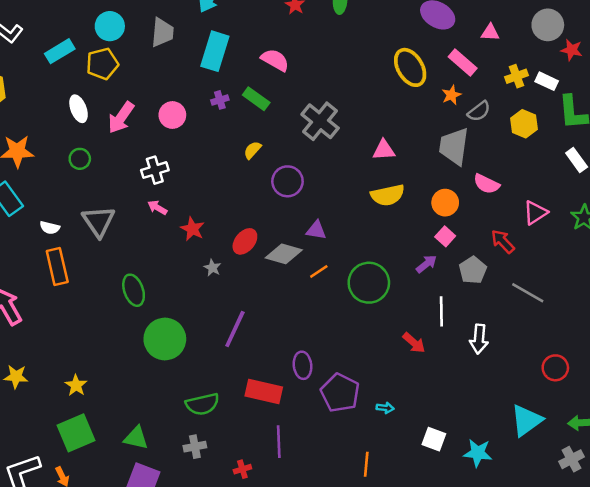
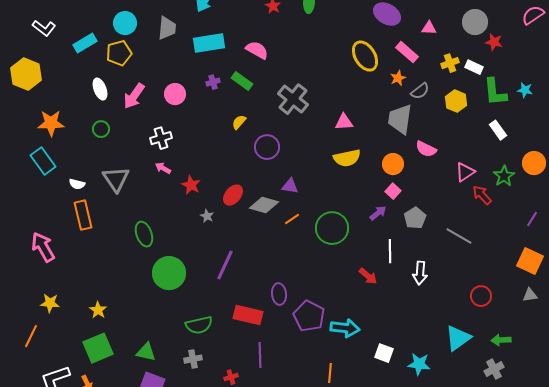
cyan rectangle: (215, 51) -> (209, 43), turned 64
red arrow: (503, 241) -> (482, 195), moved
cyan arrow: (385, 408) -> (345, 328), size x2.0

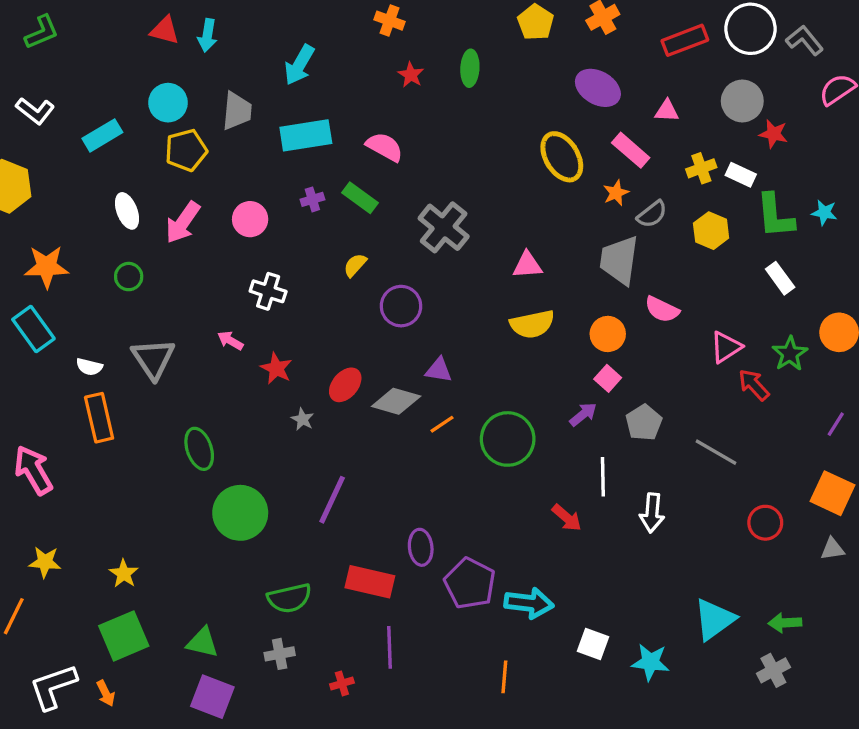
yellow pentagon: (119, 53) -> (186, 150), moved
white cross: (161, 138) -> (268, 291), moved, turned 35
red circle: (481, 296) -> (765, 523), moved

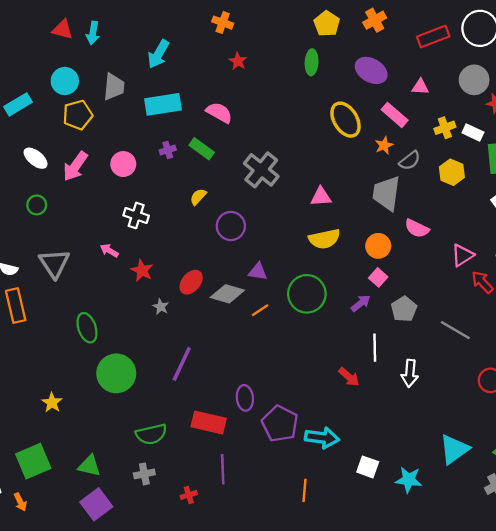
green ellipse: (470, 68) -> (312, 62), moved
white ellipse: (127, 211) -> (36, 158), turned -30
green circle: (508, 439) -> (307, 294), moved
yellow star: (124, 574) -> (52, 403), moved
purple square: (212, 697) -> (96, 504), turned 32

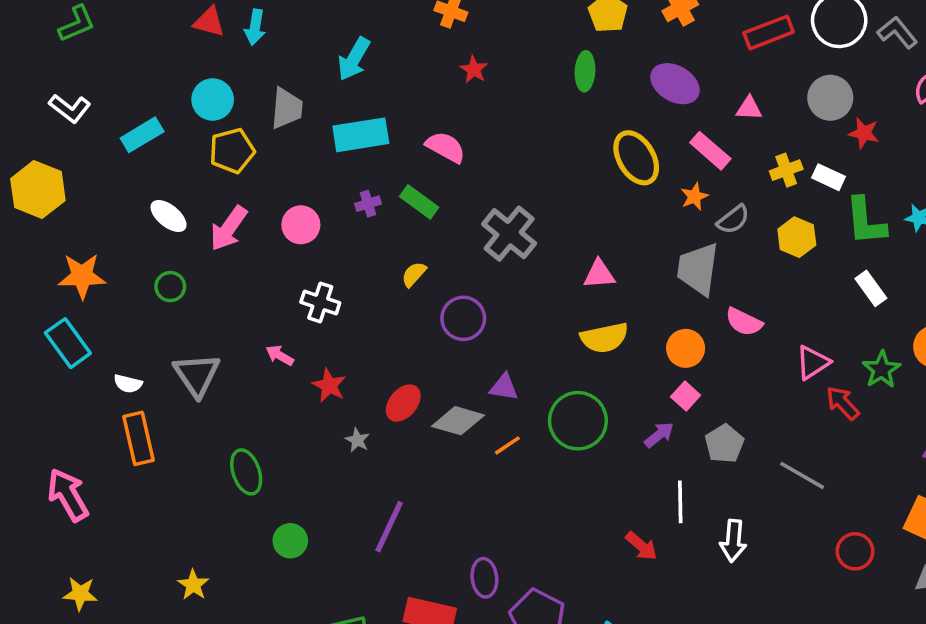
green circle: (116, 373) -> (290, 541), size x0.6

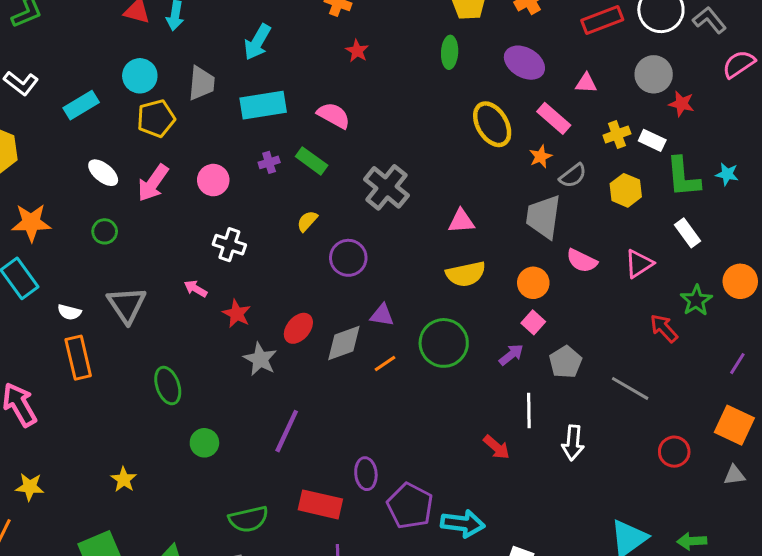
pink triangle: (813, 362) -> (639, 264), moved
gray diamond: (458, 421) -> (344, 343), turned -36
gray star: (357, 440) -> (260, 359), size x1.6

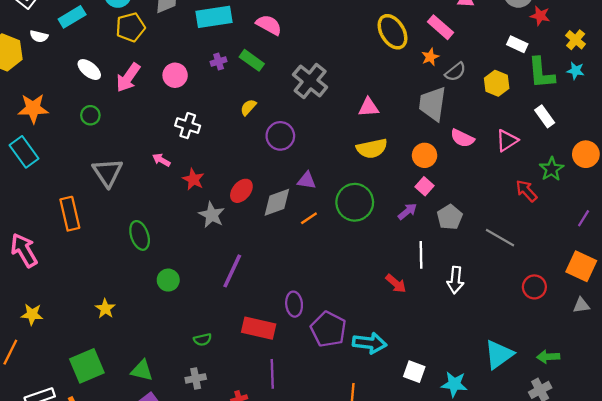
yellow cross: (617, 135) -> (576, 40), moved, turned -30
white semicircle: (69, 312) -> (39, 36), moved
green semicircle: (248, 519) -> (203, 340), size x0.6

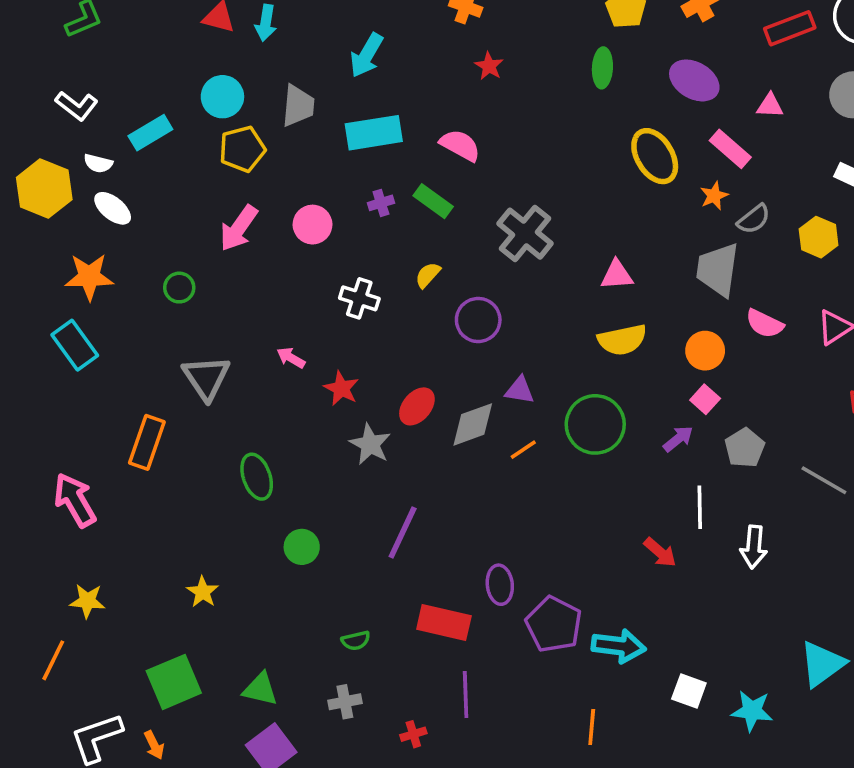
white ellipse: (89, 70) -> (113, 208), moved
white cross: (188, 126) -> (359, 298), moved
orange rectangle: (70, 214) -> (147, 442), turned 32

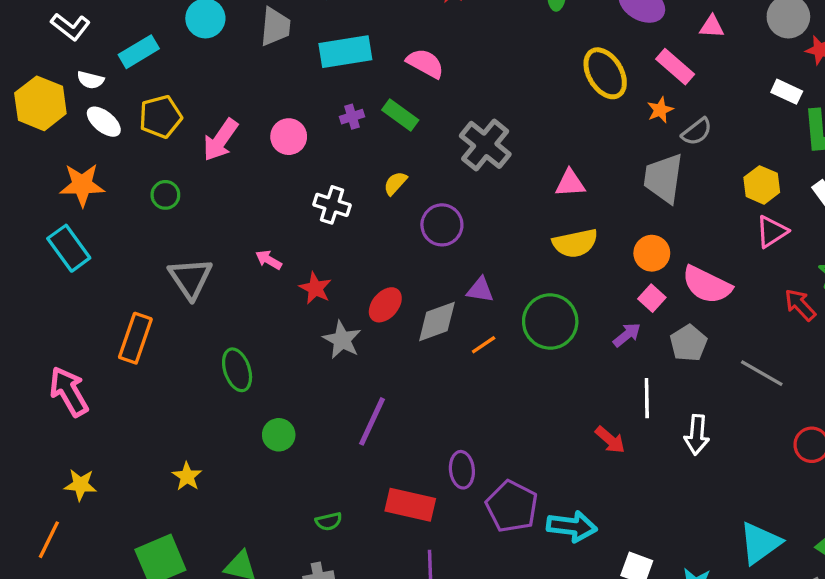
yellow pentagon: (242, 149) -> (160, 117), moved
yellow hexagon: (819, 237) -> (762, 185), moved
pink semicircle: (765, 324) -> (707, 285), moved, size x1.4

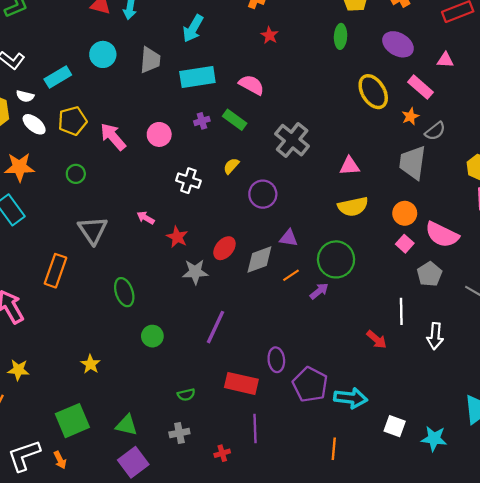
pink arrow: (220, 140) -> (113, 137), turned 104
purple arrow: (627, 335) -> (319, 291), moved
gray star: (342, 340) -> (195, 272), turned -30

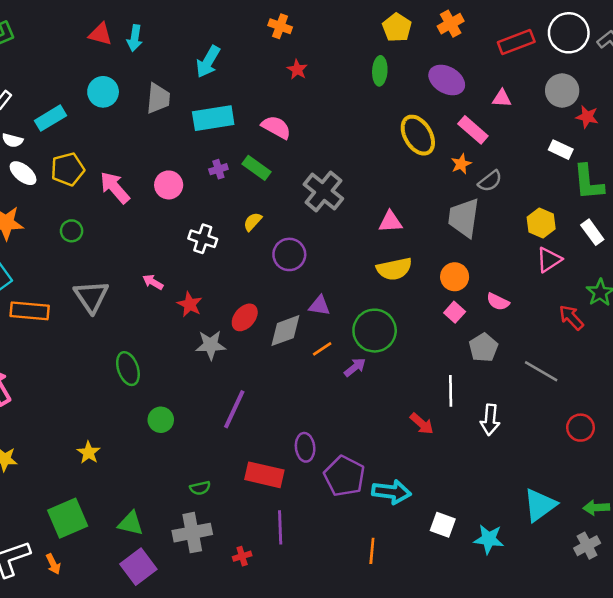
pink semicircle: (442, 235) -> (498, 302), size x0.6
orange rectangle: (56, 271) -> (30, 311), moved, turned 76
gray cross: (179, 433) -> (192, 533), size x1.6

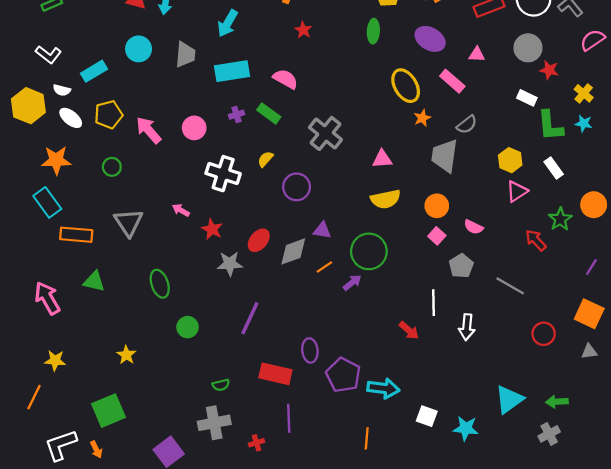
orange star: (461, 164) -> (422, 118), moved
white cross: (203, 239) -> (223, 174), size x1.4
green triangle: (131, 523) -> (94, 281), moved

